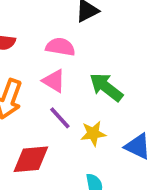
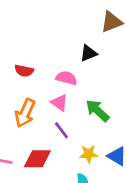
yellow star: (93, 133) -> (89, 154), moved

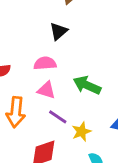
yellow star: (89, 154) -> (81, 132), moved

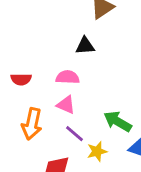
black triangle: (58, 31) -> (85, 46), turned 30
green arrow: (87, 85) -> (118, 121), moved

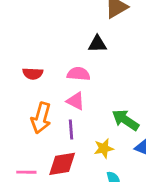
purple line: (74, 134) -> (71, 130), moved, turned 42

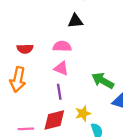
orange arrow: (41, 118) -> (18, 80), moved
yellow star: (104, 148) -> (83, 113), moved

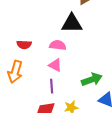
black triangle: (75, 21) -> (72, 23), size x1.5
green arrow: (103, 81) -> (92, 79), turned 126

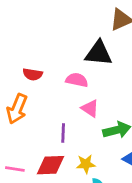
pink triangle: (55, 65) -> (90, 108), moved

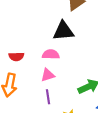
pink triangle: (90, 108) -> (48, 75), moved, turned -40

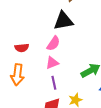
pink semicircle: (51, 54) -> (53, 43), turned 126

